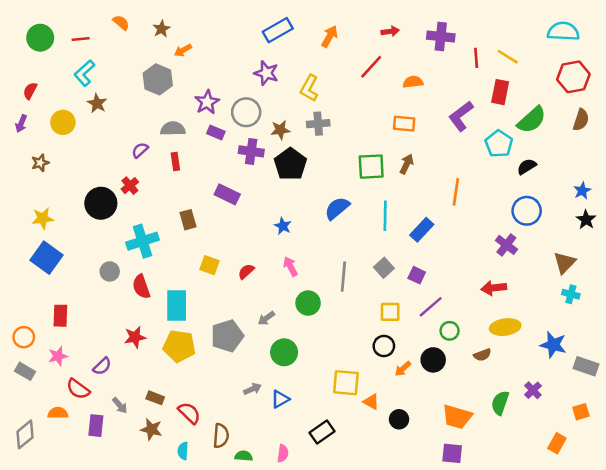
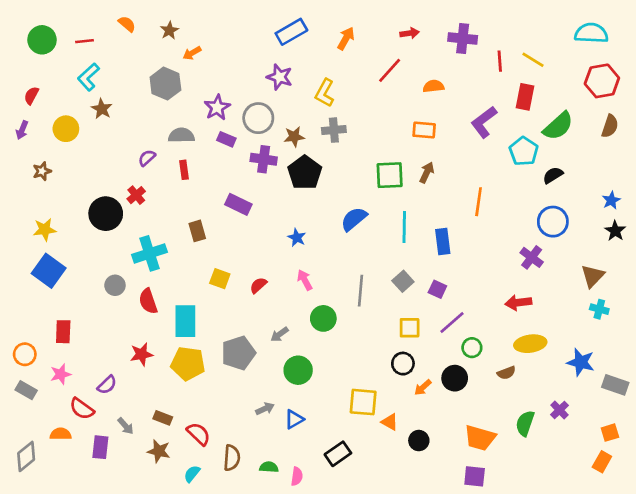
blue rectangle: (422, 230) -> (443, 241), turned -50
orange rectangle: (557, 443) -> (602, 462), moved
cyan semicircle: (183, 451) -> (192, 474), turned 36
green semicircle: (244, 456) -> (269, 467), moved

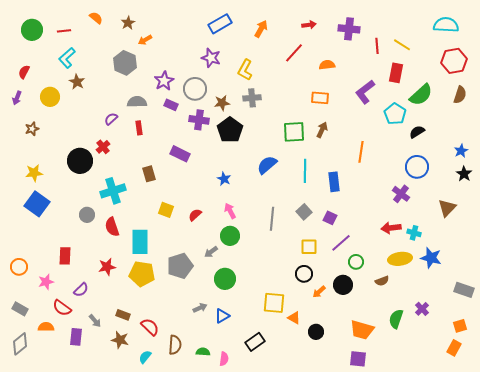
cyan cross: (599, 309) -> (414, 233), moved
green circle: (323, 318) -> (230, 236), moved
red rectangle: (63, 332) -> (65, 256), moved
blue star: (581, 362) -> (431, 258), moved
gray rectangle: (26, 390) -> (20, 309), moved

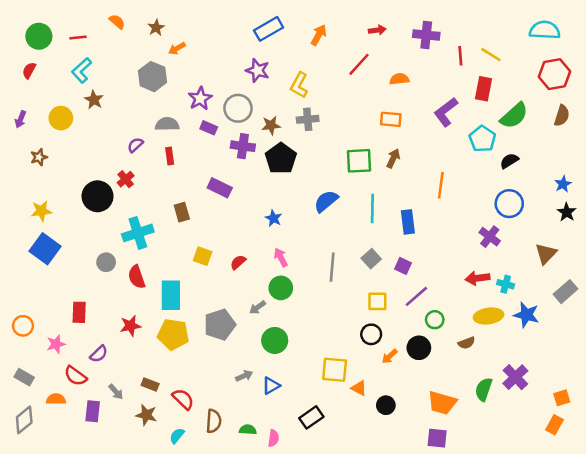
red semicircle: (24, 72) -> (29, 70), moved
gray rectangle: (464, 290) -> (565, 292), moved, turned -60
purple cross: (422, 309) -> (515, 377), size x1.5

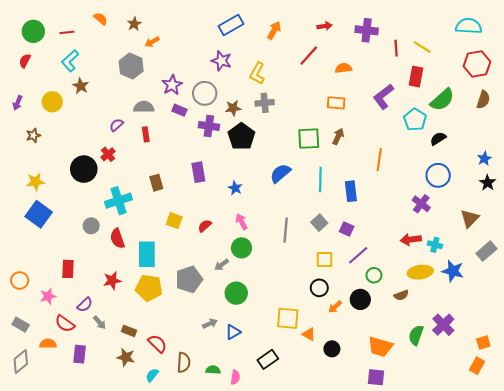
purple rectangle: (220, 188) -> (198, 172), moved, turned 54
gray arrow: (116, 392) -> (100, 323), moved

